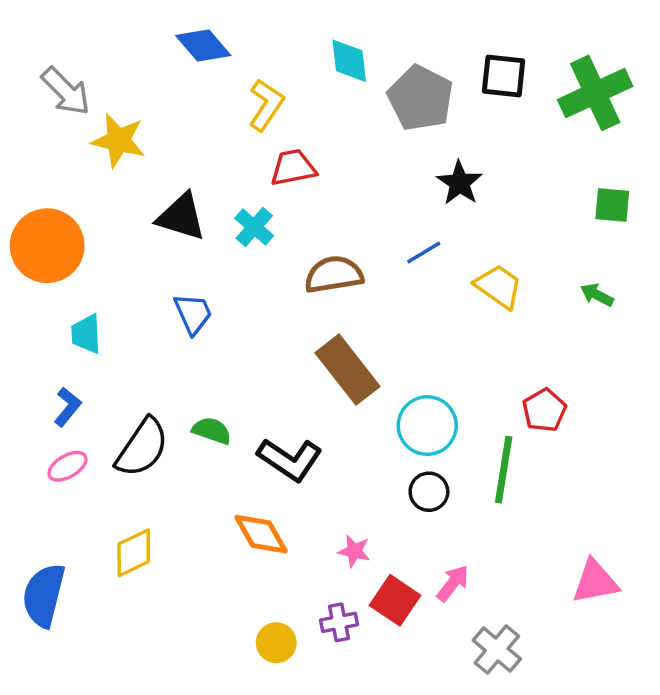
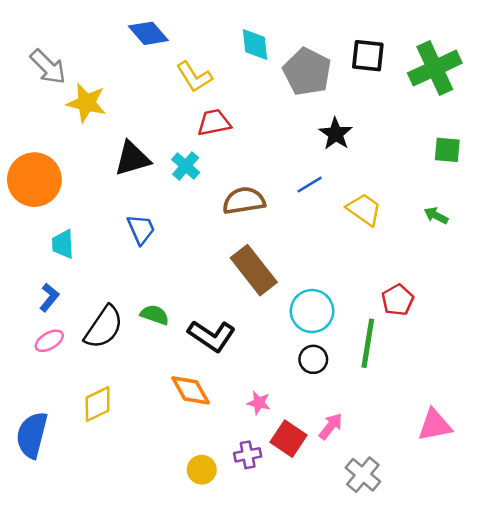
yellow L-shape: (266, 105) -> (194, 77), turned 114
black triangle: (181, 217) -> (132, 159), turned -33

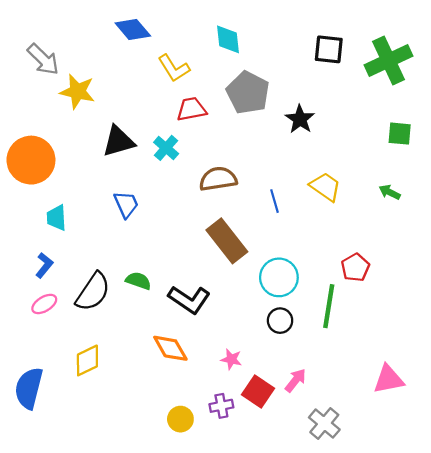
gray pentagon: (307, 72) -> (248, 93), moved
blue line: (310, 185) -> (275, 201), moved, turned -75

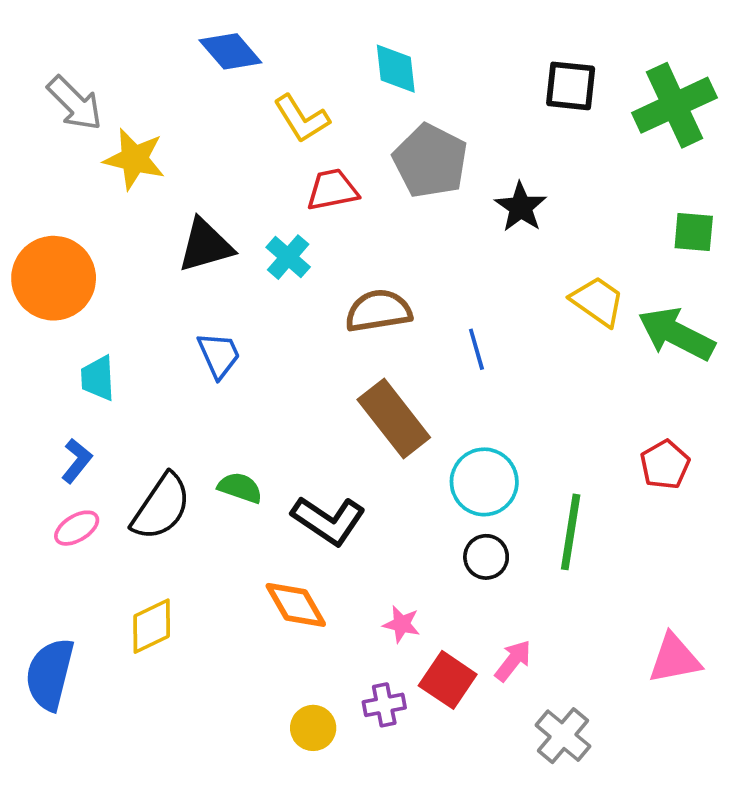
yellow trapezoid: (325, 187) -> (598, 301), moved
green arrow: (390, 192) -> (676, 334), size x2.0
red pentagon: (355, 267) -> (665, 465), moved

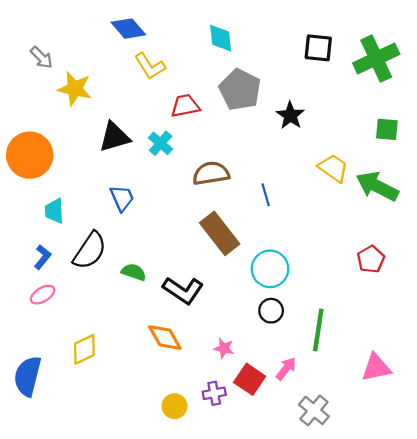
gray arrow: (75, 103) -> (41, 58), size x0.7
yellow L-shape: (302, 119) -> (150, 66), moved
black semicircle: (161, 507) -> (90, 251), moved
green line: (571, 532) -> (318, 330), moved

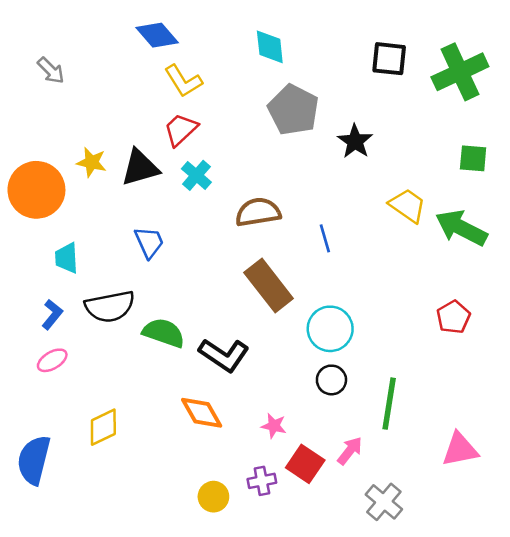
yellow star: (75, 89) -> (92, 162), moved, size x0.7
red trapezoid: (185, 106) -> (181, 130), moved, turned -32
black semicircle: (90, 251) -> (110, 307), turned 45
green semicircle: (134, 272) -> (164, 333), size x1.4

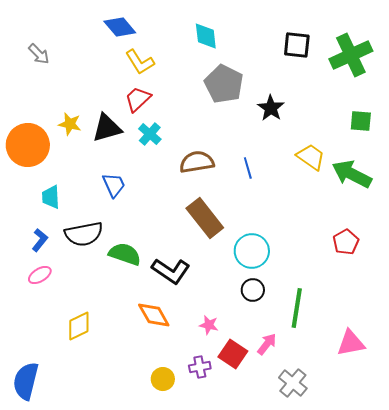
blue line: (325, 238) -> (248, 168), moved
blue semicircle: (34, 460) -> (26, 381), moved

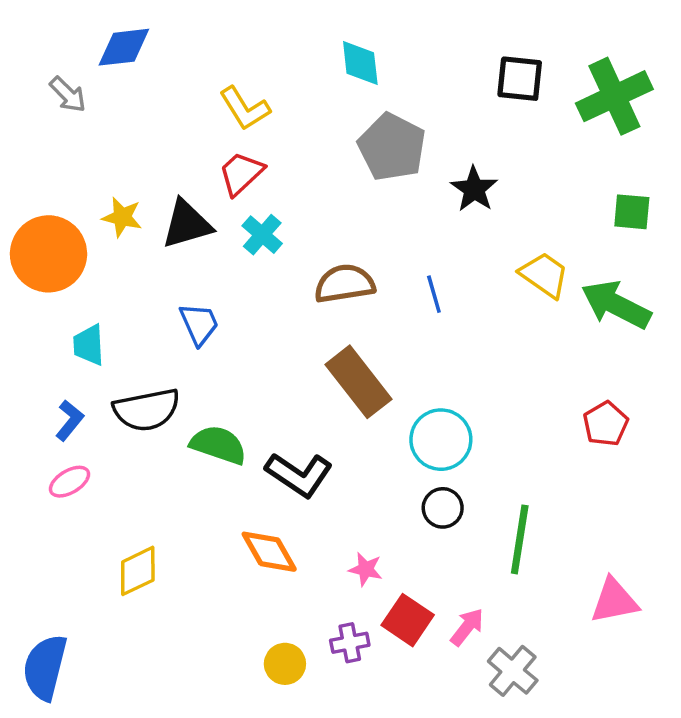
blue diamond: (120, 27) -> (124, 47), moved, turned -56
pink arrow: (267, 344) -> (467, 627), moved

